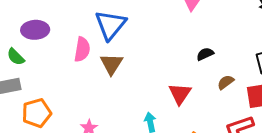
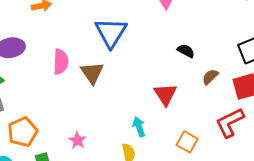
blue triangle: (111, 25) -> (111, 33), moved
black semicircle: (205, 54) -> (186, 51), turned 60

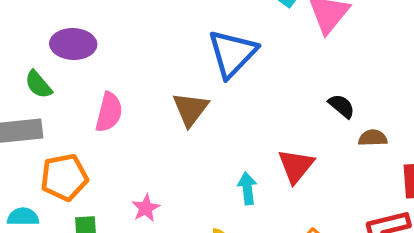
pink semicircle: (61, 62) -> (109, 112), moved
brown semicircle: (210, 77) -> (373, 138), moved, turned 30
cyan arrow: (139, 127) -> (247, 188), moved

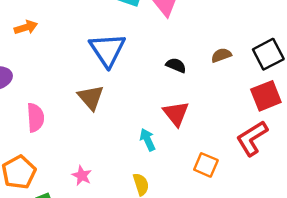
black semicircle: (342, 106) -> (176, 65), moved
brown semicircle: (373, 138) -> (221, 55), moved

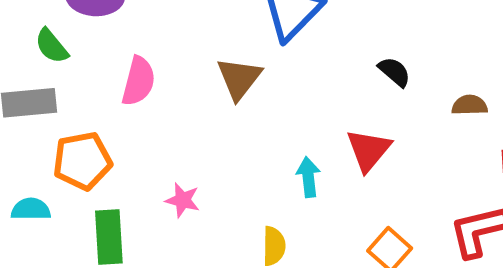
brown semicircle: (221, 55) -> (470, 105), moved
pink star: (82, 176) -> (183, 200), turned -30

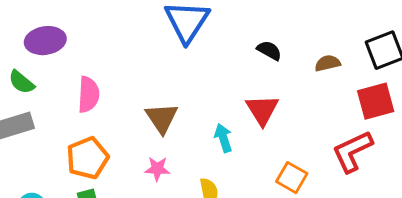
brown triangle: (239, 78) -> (162, 118), moved
orange pentagon: (82, 161) -> (87, 158), moved
pink star: (183, 200) -> (157, 169), moved

